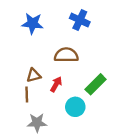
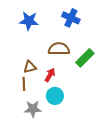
green rectangle: (96, 84) -> (85, 58), moved
cyan circle: (75, 107) -> (55, 96), moved

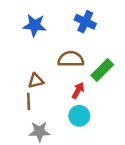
red arrow: (50, 75) -> (78, 90), moved
cyan circle: (55, 96) -> (79, 116), moved

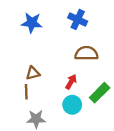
brown semicircle: (71, 59) -> (86, 53), moved
green rectangle: (102, 70) -> (100, 93), moved

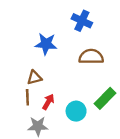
blue star: (32, 23) -> (46, 44), moved
red arrow: (71, 82) -> (48, 102), moved

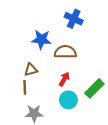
brown semicircle: (91, 57) -> (65, 52), moved
red arrow: (48, 102) -> (64, 79), moved

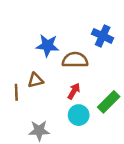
blue cross: (74, 19) -> (103, 36), moved
brown line: (25, 87) -> (16, 92), moved

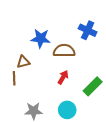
brown triangle: (35, 80) -> (23, 62), moved
cyan circle: (79, 115) -> (67, 110), moved

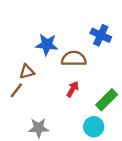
brown line: (14, 78) -> (16, 90), turned 40
cyan circle: (67, 110) -> (94, 127), moved

